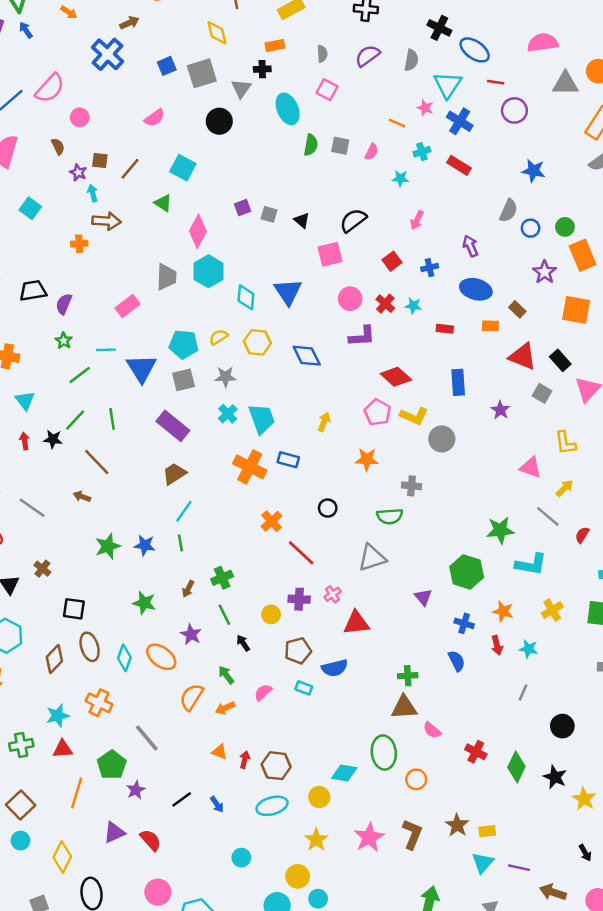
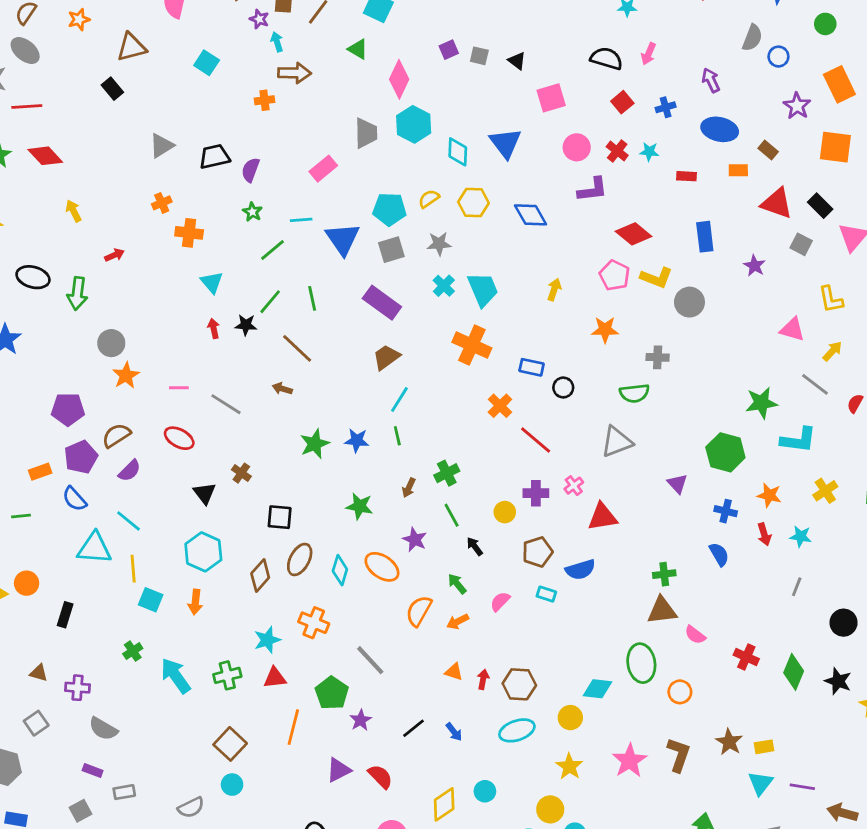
black semicircle: (353, 220) -> (606, 58), moved, turned 56
green circle: (565, 227) -> (825, 24), moved
blue rectangle: (288, 460) -> (532, 367), moved
brown ellipse: (90, 647) -> (300, 560), turned 48
yellow diamond: (62, 857) -> (444, 804), moved, turned 32

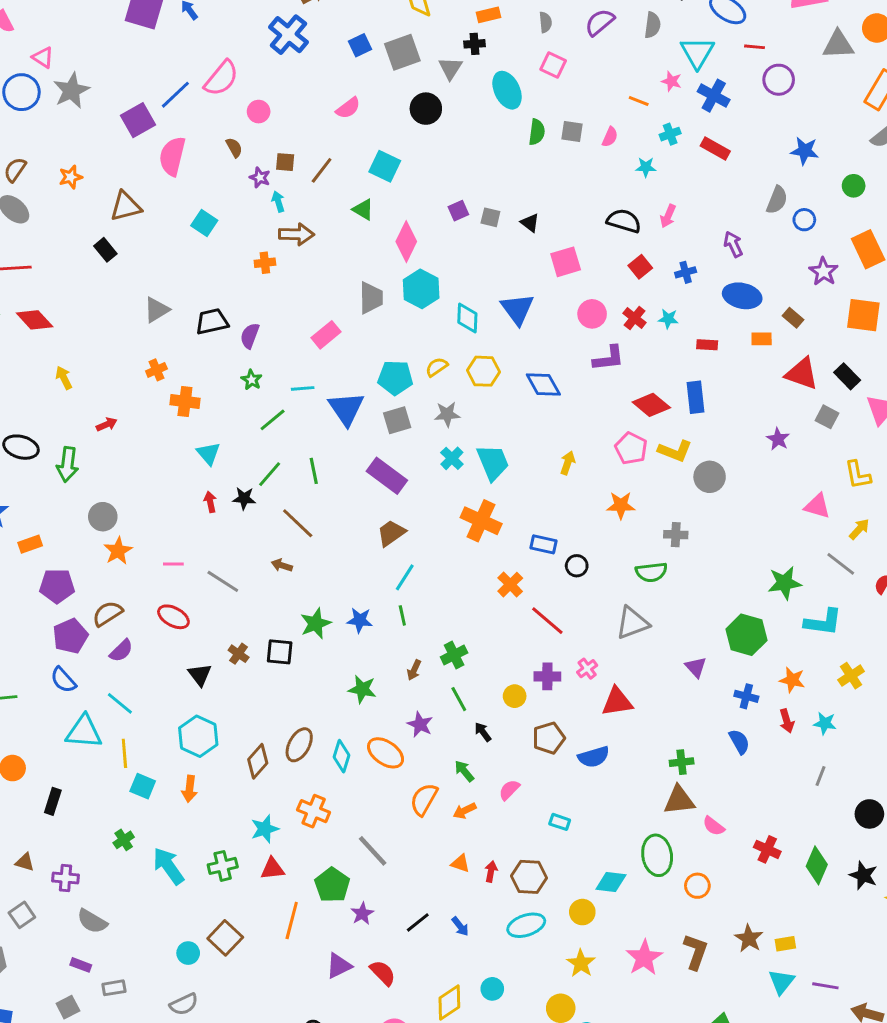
blue rectangle: (705, 237) -> (696, 397), moved
orange rectangle: (40, 472) -> (30, 544), moved
black square: (280, 517) -> (280, 652), moved
cyan rectangle: (546, 594) -> (560, 822), moved
cyan circle: (232, 785) -> (188, 953), moved

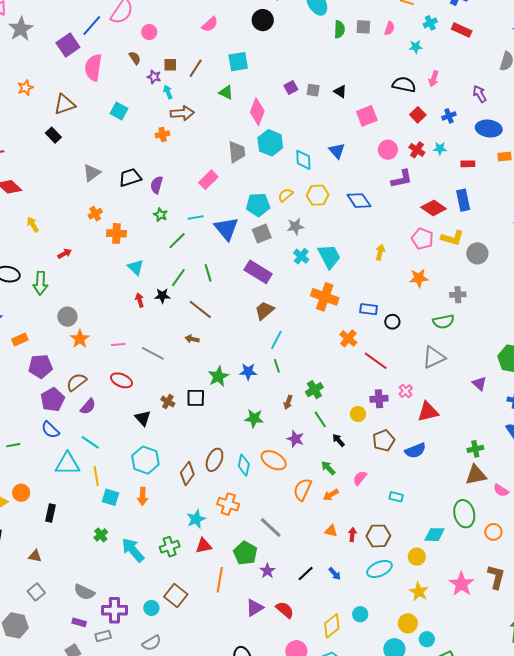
cyan square: (385, 166) -> (238, 62), turned -30
blue triangle: (517, 309) -> (337, 151), size x0.7
purple cross: (65, 878) -> (114, 610), moved, size x1.4

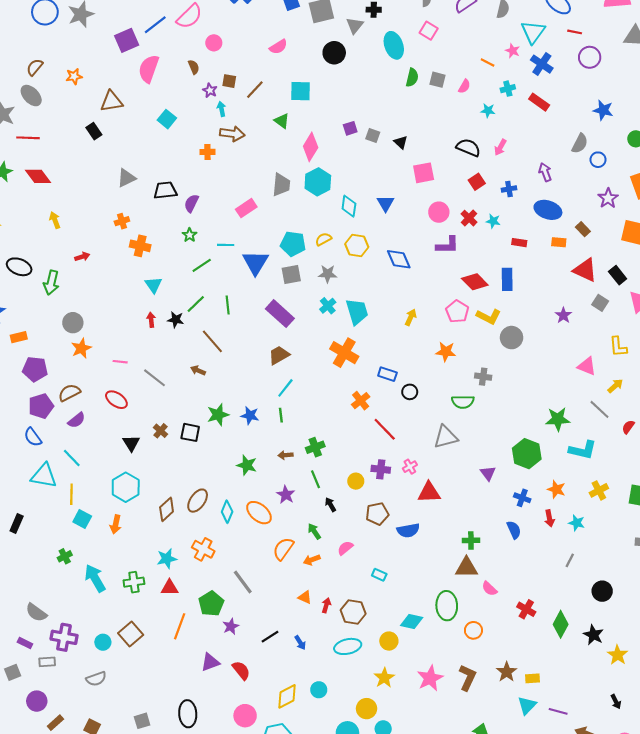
brown arrow: (288, 402) -> (285, 455), turned 56

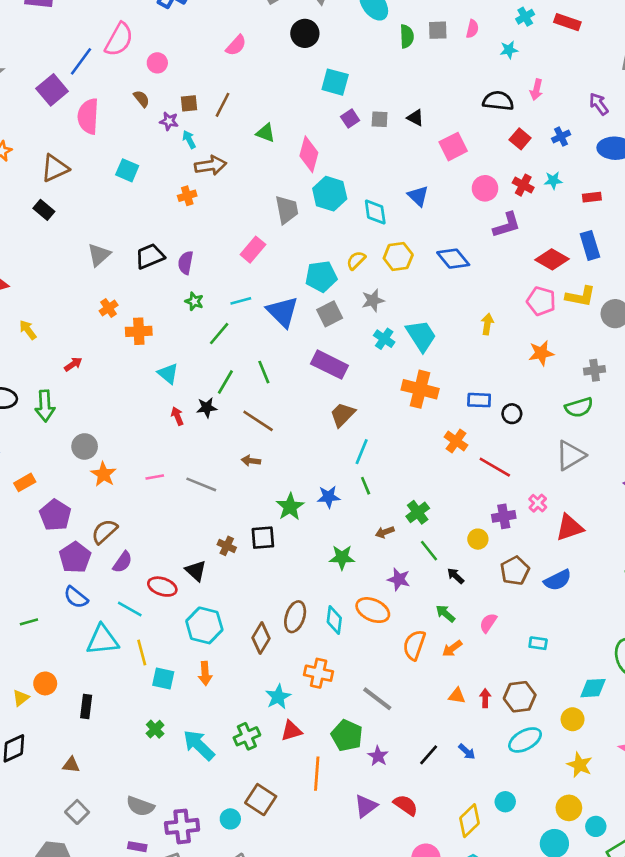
cyan square: (301, 91) -> (335, 82), moved, turned 30
purple pentagon: (35, 369) -> (55, 515), turned -30
red ellipse: (116, 400) -> (162, 587), moved

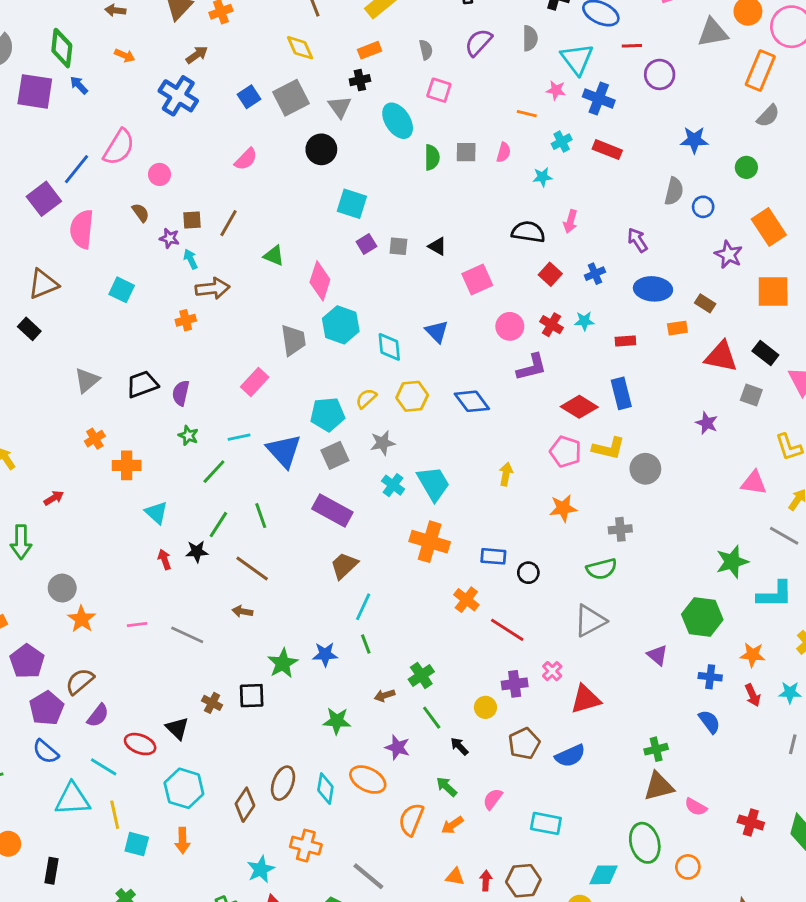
cyan rectangle: (538, 643) -> (546, 823), size x1.5

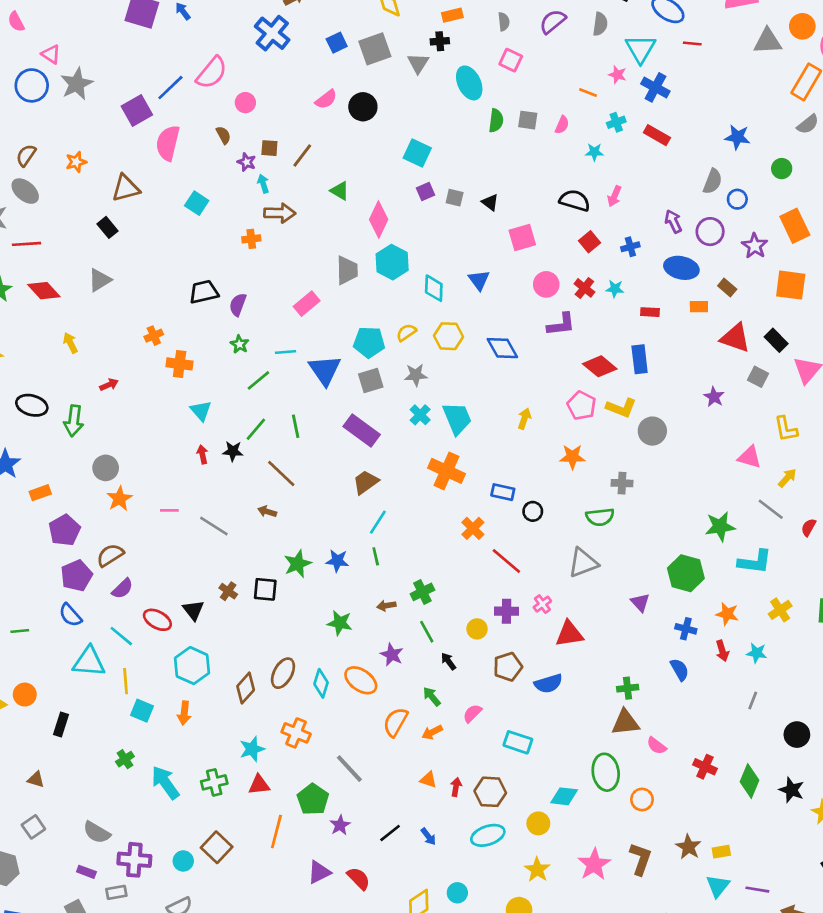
purple circle: (660, 74) -> (710, 232), moved
black circle: (321, 149) -> (363, 107), moved
gray triangle: (87, 380) -> (100, 280), moved

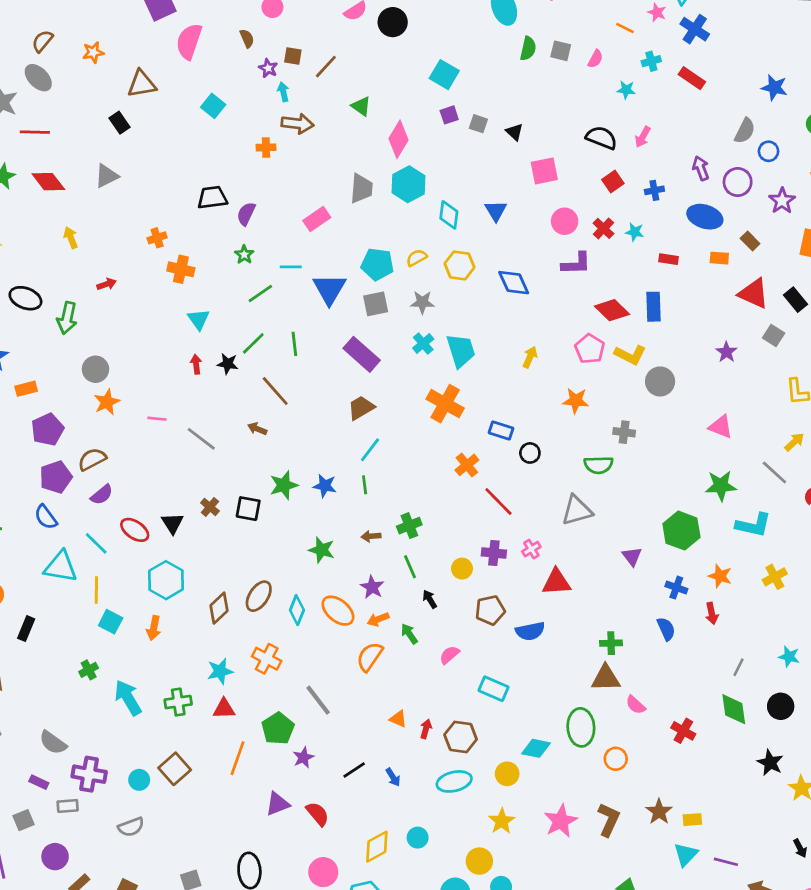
pink triangle: (749, 457) -> (721, 427), moved
cyan star: (757, 653) -> (789, 657), moved
orange arrow: (432, 732) -> (378, 619), moved
green diamond: (750, 781) -> (734, 709), moved, turned -36

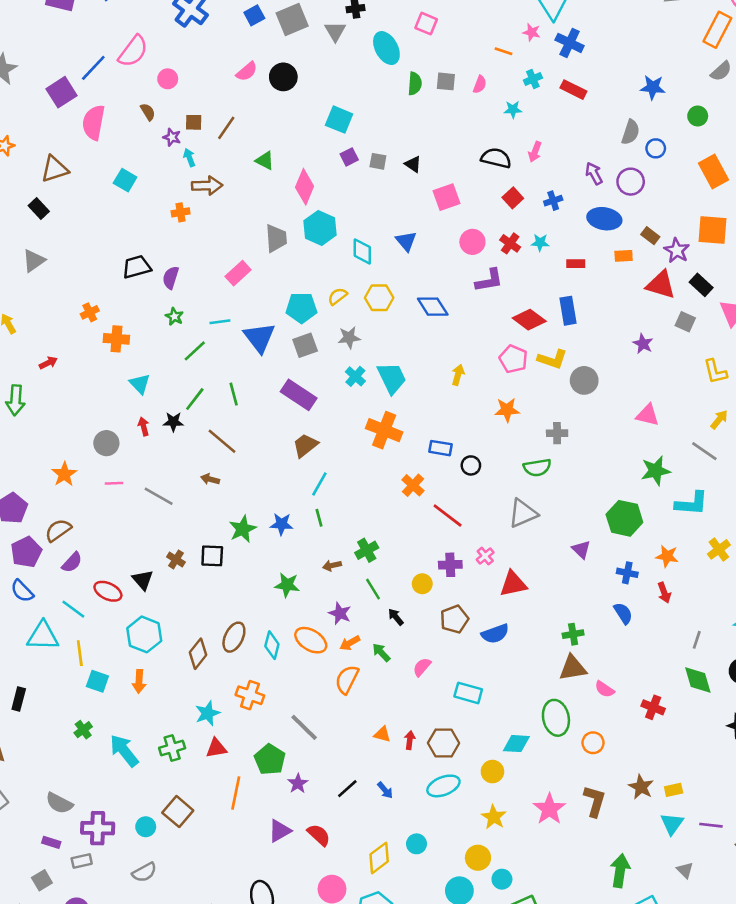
purple star: (782, 201) -> (677, 250), moved
gray circle: (95, 369) -> (106, 443), moved

